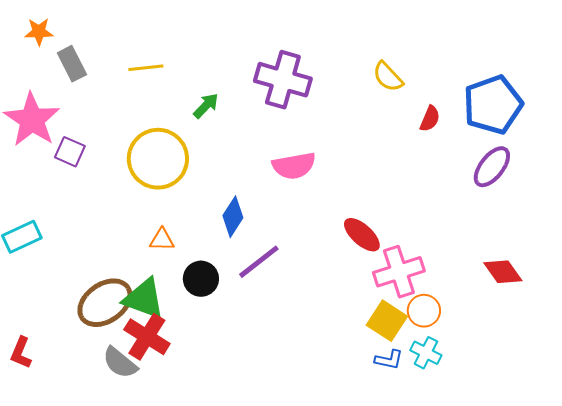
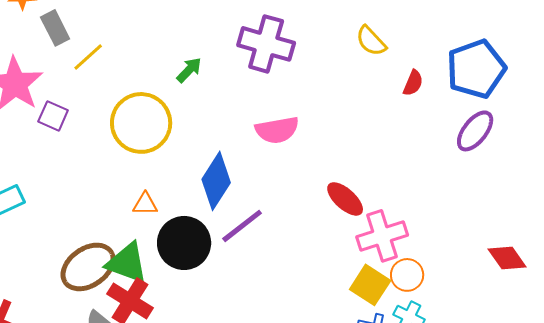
yellow line: (146, 68) -> (88, 57), moved, turned -36
blue diamond: (233, 217) -> (216, 181), size x1.4
red diamond: (503, 272) -> (507, 258), moved
black circle: (201, 279) -> (184, 243), size x1.5

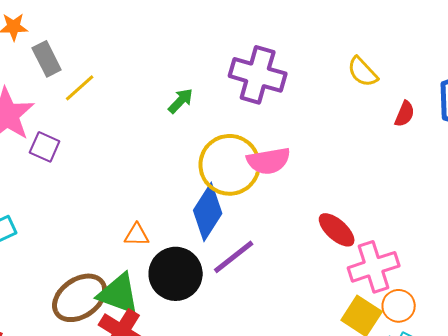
yellow circle: (141, 123) -> (230, 165), moved

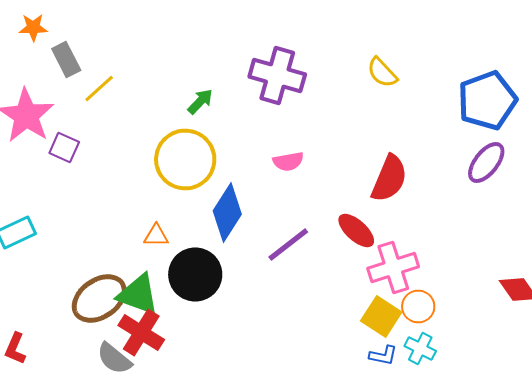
red semicircle: (405, 114) -> (389, 178), moved, size x1.8
pink semicircle: (269, 161) -> (288, 162), size x0.7
yellow circle: (230, 165) -> (185, 160), moved
purple line: (234, 257) -> (288, 244), moved

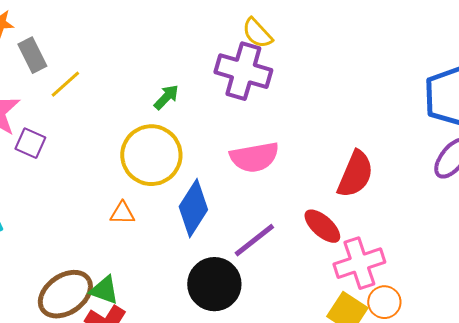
yellow semicircle: (382, 72) -> (257, 33), moved
pink semicircle: (288, 162) -> (254, 157), size x1.6
orange triangle: (156, 236) -> (122, 213), moved
black circle: (195, 274) -> (214, 284), moved
green triangle: (138, 294) -> (104, 290), size x0.7

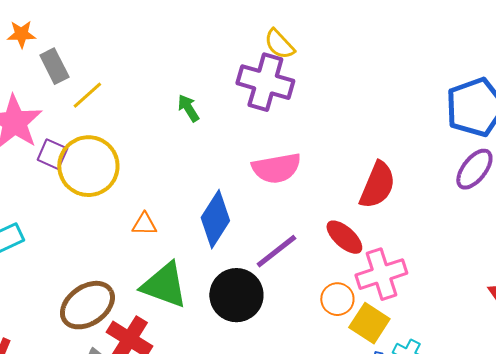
green arrow: (166, 97) -> (188, 108), turned -76
yellow circle: (151, 155) -> (88, 166), moved
green triangle: (104, 290) -> (164, 285), moved, size x1.6
orange circle: (384, 302) -> (337, 299), moved

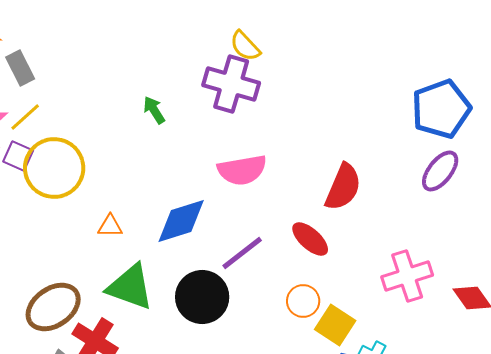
yellow line: (87, 95) -> (25, 117), moved
blue diamond: (215, 219) -> (181, 221), turned 40
pink cross: (381, 274) -> (407, 276), moved

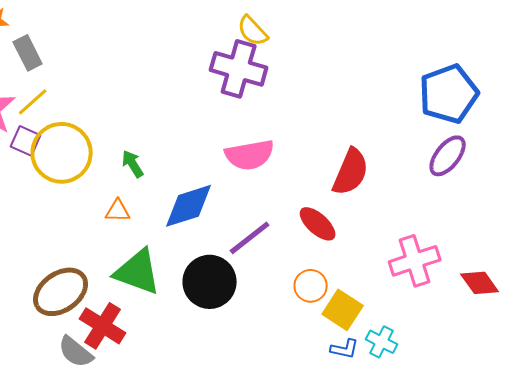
green arrow: (154, 110) -> (133, 164), moved

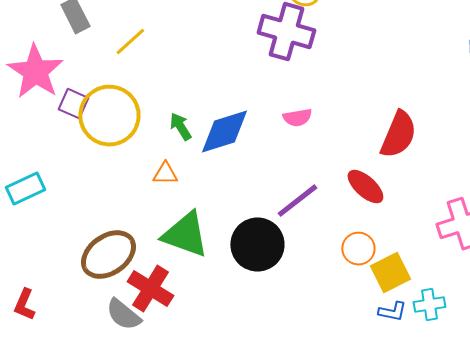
yellow line: (33, 102) -> (130, 42), moved
pink semicircle: (250, 155) -> (297, 118), size x0.6
blue diamond: (189, 206) -> (224, 132), moved
yellow square: (343, 310) -> (390, 273), turned 30
cyan cross: (382, 342) -> (429, 305), turned -36

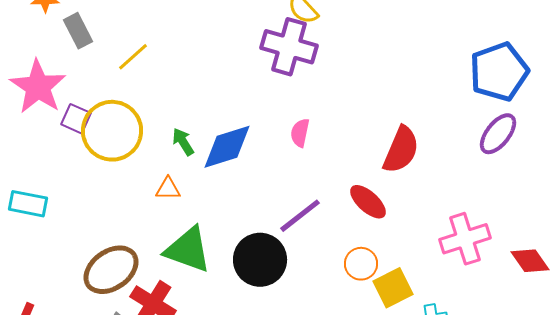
pink semicircle: (297, 118) -> (300, 133), turned 112
cyan rectangle: (25, 189) -> (28, 204), turned 36

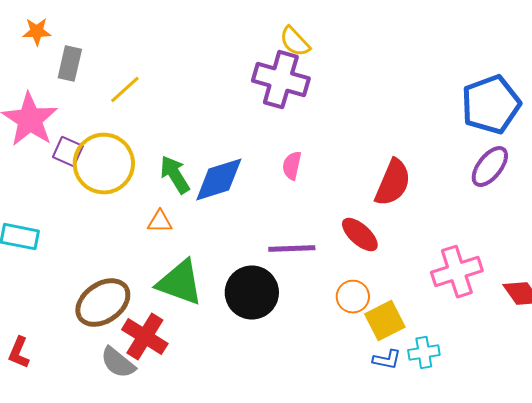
gray rectangle: (78, 31) -> (70, 64), turned 40
green arrow: (183, 142) -> (175, 175), size x1.4
purple line: (300, 216) -> (292, 249), turned 36

